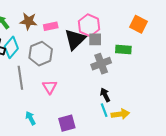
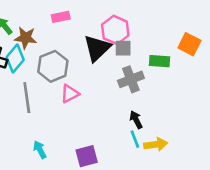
brown star: (28, 21) -> (26, 38), moved
orange square: (138, 24) -> (189, 44), moved
pink rectangle: (51, 26) -> (61, 17), moved
pink triangle: (50, 87) -> (70, 94), moved, turned 35

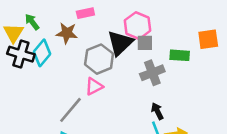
brown star: (26, 38) -> (67, 33), moved
orange square: (189, 44) -> (208, 39), turned -35
gray hexagon: (53, 66) -> (99, 59), moved
gray line: (27, 98) -> (71, 110), moved, turned 48

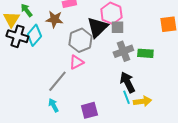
green rectangle: (180, 55) -> (145, 53), moved
black arrow: (157, 111) -> (127, 82), size x1.5

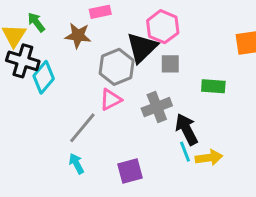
gray square: (117, 27) -> (170, 64), moved
cyan diamond: (34, 35) -> (44, 77), moved
gray cross: (123, 51) -> (157, 107), moved

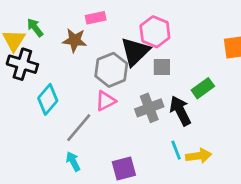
cyan diamond: (44, 77) -> (48, 99), moved
green rectangle: (213, 86) -> (203, 88), turned -40
black arrow: (187, 129) -> (180, 111), moved

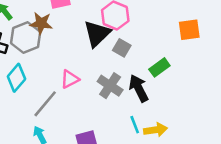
gray square: (162, 67) -> (122, 48), turned 30
gray hexagon: (111, 70) -> (26, 38), moved
gray cross: (149, 108) -> (110, 86), turned -35

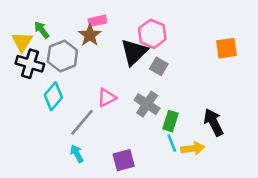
brown star: (41, 23) -> (90, 35), moved, turned 30
green rectangle: (159, 67) -> (170, 121), moved, turned -36
black arrow: (139, 88) -> (213, 122), moved

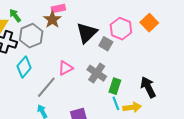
pink hexagon: (152, 34) -> (121, 29), moved
orange square: (226, 48) -> (149, 23), moved, turned -36

